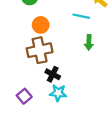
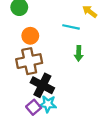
black cross: (53, 74) -> (42, 85), size x1.5
purple square: (24, 96) -> (34, 107), moved

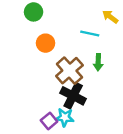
brown cross: (29, 61) -> (69, 71), moved, turned -30
black cross: (42, 85) -> (73, 96), moved

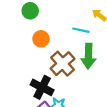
green arrow: (98, 62) -> (88, 56), size x1.6
black cross: (73, 96) -> (42, 87), moved

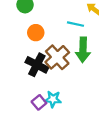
black cross: (42, 87) -> (37, 65), moved

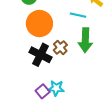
orange circle: (36, 33) -> (39, 23), size x1.6
brown cross: (57, 57) -> (60, 47), size x0.6

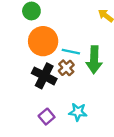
cyan line: (78, 15) -> (71, 52), moved
cyan star: (56, 88) -> (78, 112), moved

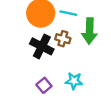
cyan line: (71, 52) -> (68, 13), moved
brown cross: (66, 68) -> (63, 39), turned -32

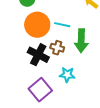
cyan star: (74, 81) -> (67, 75), moved
purple square: (44, 85) -> (40, 90), size x1.6

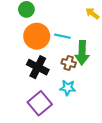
brown cross: (57, 48) -> (69, 63), moved

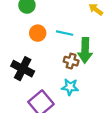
orange circle: (37, 36) -> (38, 33), size x0.6
black cross: (38, 67) -> (23, 69), moved

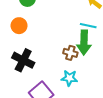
orange circle: (38, 33) -> (19, 26), moved
cyan line: (65, 33) -> (88, 26), moved

